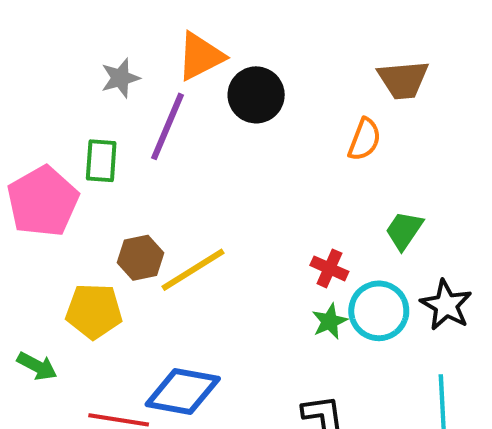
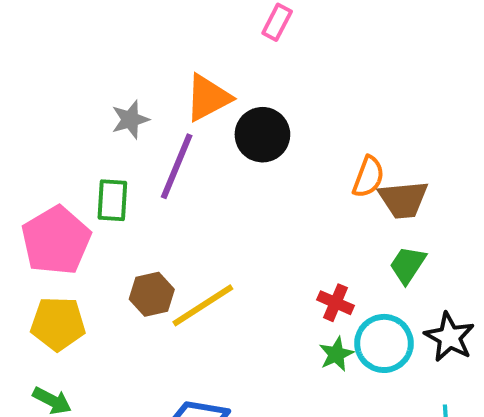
brown trapezoid: (403, 80) -> (403, 199), moved
yellow pentagon: (94, 311) -> (58, 324), moved

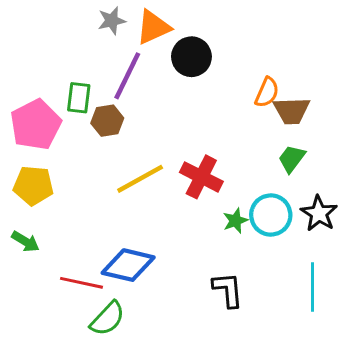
gray star: (130, 120) -> (112, 21), moved
brown hexagon: (152, 294) -> (107, 121), moved
red cross: (336, 303) -> (201, 177), moved, size x1.6

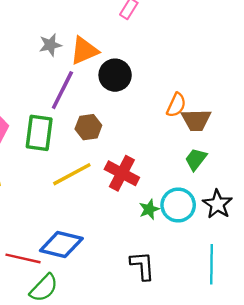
green rectangle: (79, 98) -> (39, 133), moved, size x1.4
brown hexagon: (107, 121) -> (88, 127), moved

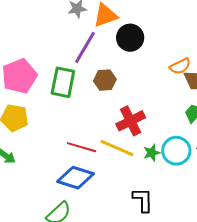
orange semicircle: (176, 105) -> (180, 66), turned 35
red cross: (122, 173) -> (131, 121), turned 32
yellow line: (72, 174) -> (117, 148), moved, turned 48
red line: (23, 258) -> (82, 147), moved

